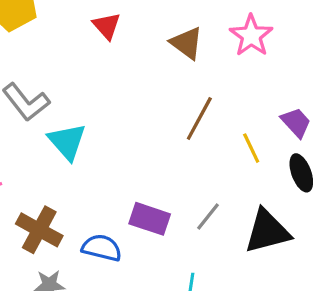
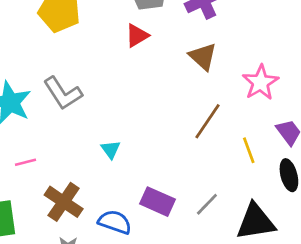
red triangle: (107, 26) -> (137, 36), turned 35
pink star: (251, 36) -> (260, 82), moved
cyan triangle: (67, 142) -> (111, 149), moved, size x0.6

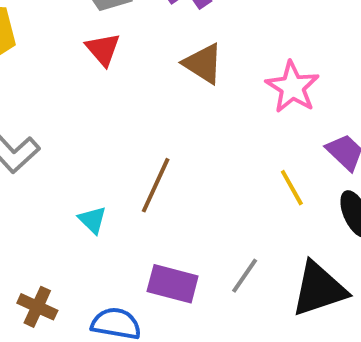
red triangle: (137, 36) -> (103, 49), turned -30
brown line: (207, 121) -> (156, 185), moved
brown cross: (64, 202) -> (37, 307), size x0.7

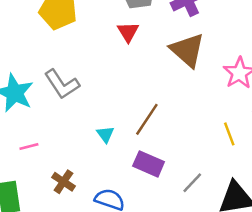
brown triangle: (203, 64) -> (187, 50), size x1.4
purple rectangle: (173, 284) -> (149, 164), moved

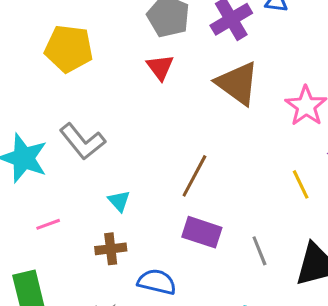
cyan triangle: (105, 134) -> (119, 201), moved
brown cross: (63, 182) -> (111, 249), moved, turned -35
gray line: (192, 183) -> (259, 251), turned -60

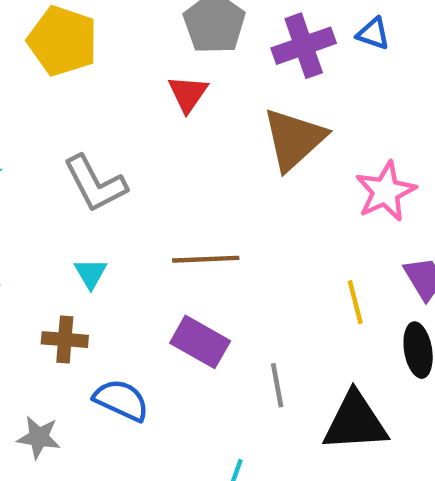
brown triangle: (237, 83) -> (294, 139), turned 30
gray L-shape: (82, 141) -> (95, 184), moved
brown line: (194, 176) -> (206, 259), turned 48

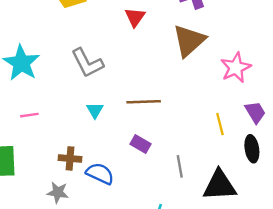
cyan triangle: (91, 273) -> (95, 110), moved
brown cross: (65, 340) -> (70, 158), moved
purple rectangle: (200, 342) -> (140, 144), size x0.7

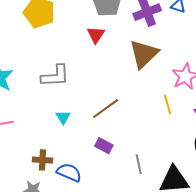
gray L-shape: (87, 63) -> (55, 76), turned -64
brown line: (144, 102) -> (106, 109), turned -32
yellow line: (220, 124) -> (168, 104), moved

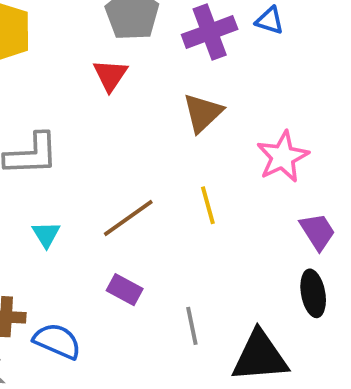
brown triangle: (144, 54) -> (203, 113), size x0.7
yellow line: (168, 104) -> (208, 205), moved

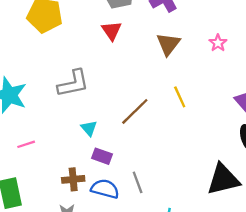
pink star: (283, 157) -> (218, 43), moved, size x0.6
purple rectangle: (125, 290) -> (102, 156), moved
gray line: (192, 326) -> (138, 182), moved

